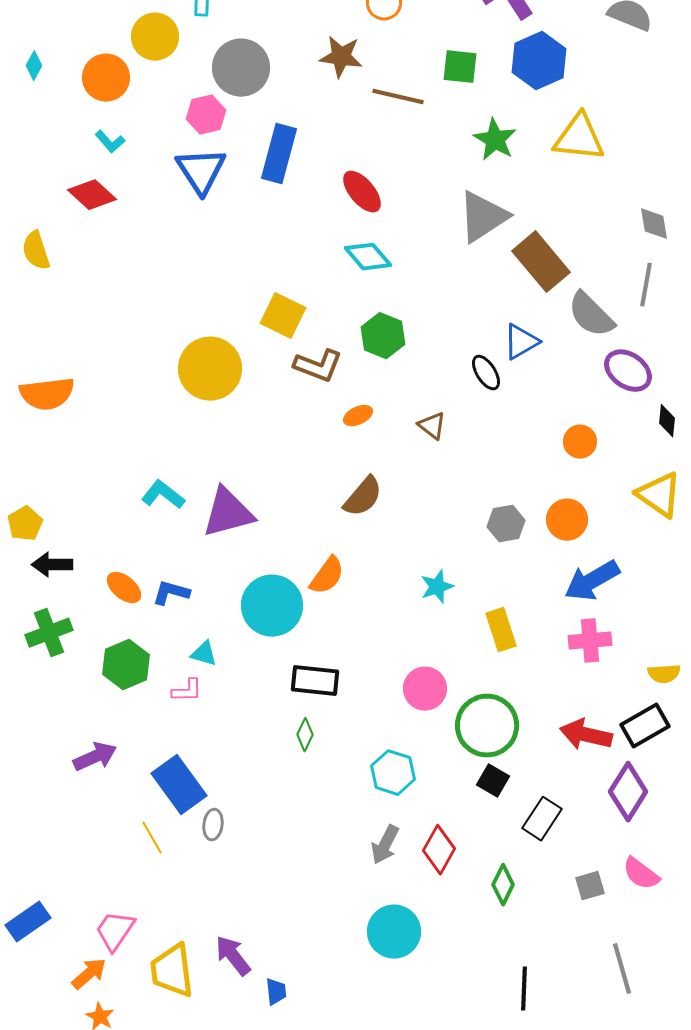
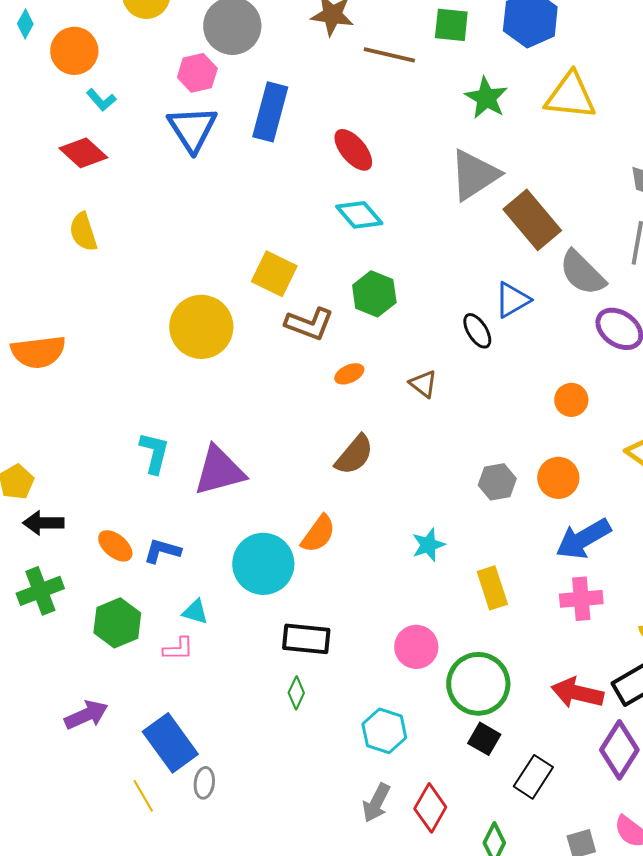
orange circle: (106, 78) -> (74, 51), moved
yellow semicircle: (36, 251) -> (83, 232), moved
cyan L-shape: (163, 495) -> (154, 453), turned 66

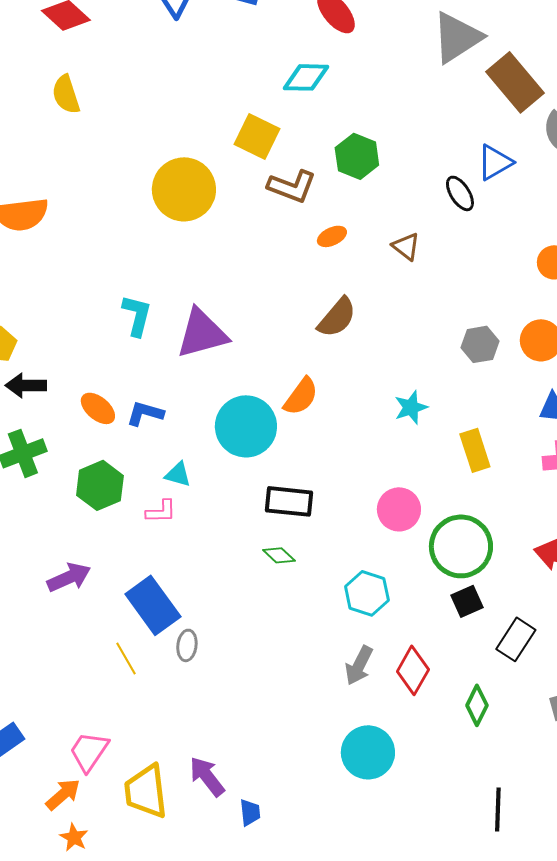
cyan diamond: (359, 215) -> (306, 77), moved, turned -48
green diamond: (296, 693) -> (279, 555), turned -72
black square: (484, 739) -> (467, 601), turned 36

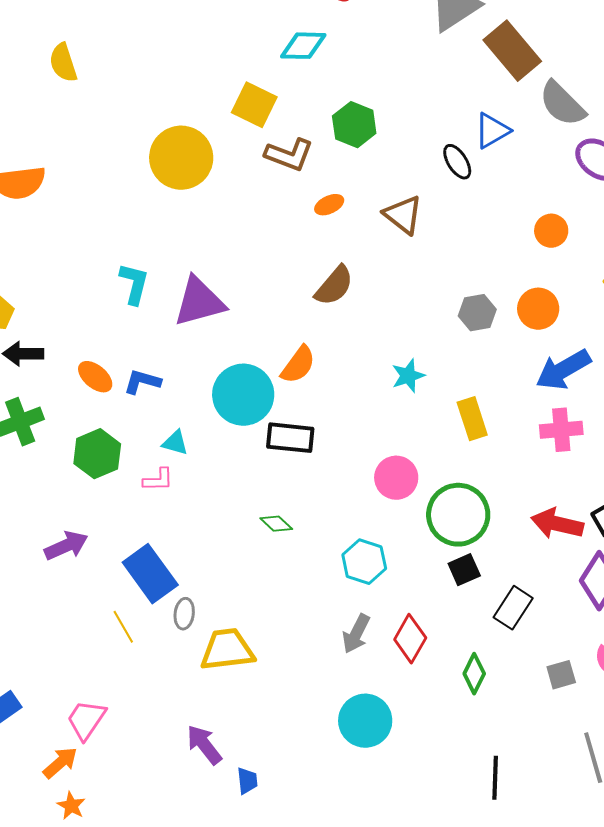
brown triangle: (406, 246) -> (403, 215), size x1.4
black rectangle: (289, 501) -> (290, 438), moved
yellow trapezoid: (146, 791) -> (227, 650), moved, turned 90

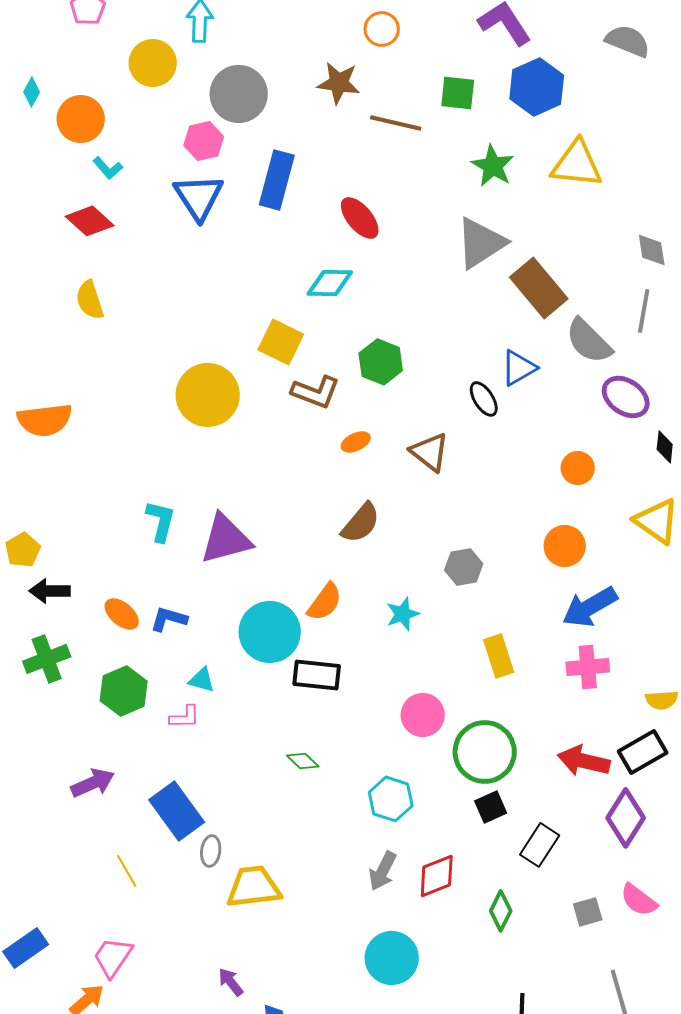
gray hexagon: (477, 313) -> (464, 567), moved
cyan star: (408, 376) -> (403, 614), moved
yellow line: (123, 627) -> (127, 871), moved
red diamond: (410, 639) -> (437, 876), turned 39
purple arrow: (204, 745) -> (231, 982), size x0.7

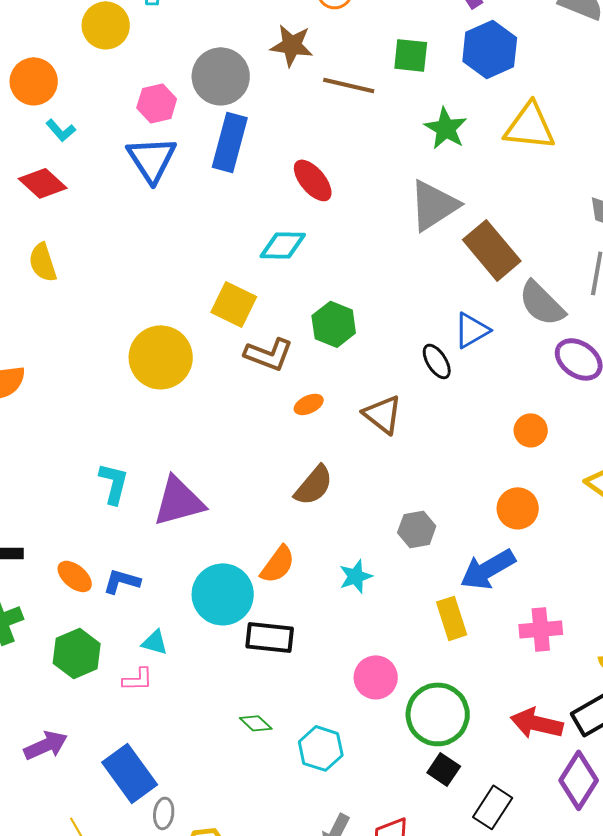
gray circle: (239, 94) -> (221, 76), moved
blue arrow: (590, 607) -> (488, 569), moved
cyan hexagon: (391, 799) -> (321, 748), moved
black square: (491, 807) -> (444, 769), turned -32

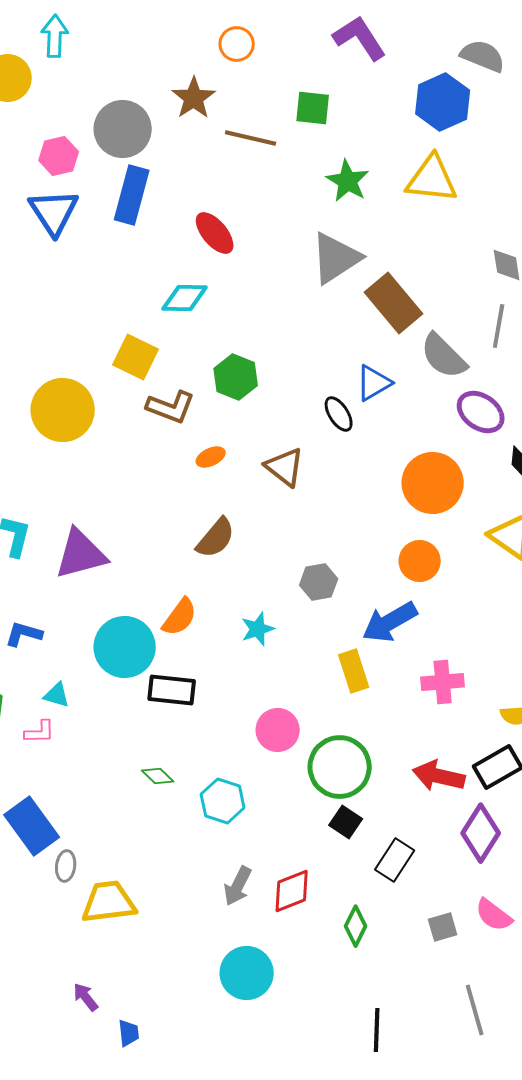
brown star: (292, 45) -> (194, 98), turned 30
blue hexagon: (490, 49) -> (443, 102), moved
orange circle: (531, 430) -> (433, 483), size x1.8

